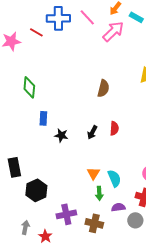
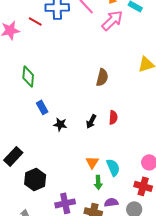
blue rectangle: (43, 118) -> (42, 107), turned -32
black rectangle: (14, 167) -> (13, 156), turned 54
purple semicircle: (118, 207) -> (111, 202), moved

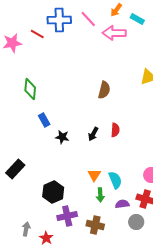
pink arrow: (112, 20) -> (114, 33), turned -135
black hexagon: (35, 179) -> (53, 192), moved
purple semicircle: (111, 202) -> (122, 204), moved

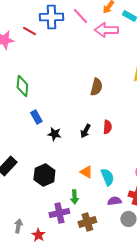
orange triangle: (94, 175) -> (86, 172), turned -32
black hexagon: (53, 192) -> (44, 175), moved
green arrow: (100, 195) -> (74, 197), moved
brown cross: (95, 225) -> (87, 222), turned -30

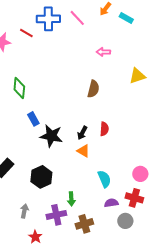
pink arrow: (106, 30) -> (103, 52), moved, size x0.6
black star: (54, 134) -> (51, 136), size x1.6
orange triangle: (86, 172) -> (83, 151), moved
gray arrow: (18, 226) -> (24, 211), moved

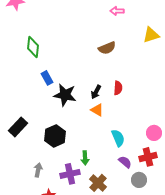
brown semicircle: (93, 89) -> (107, 48), turned 54
red cross: (134, 198) -> (148, 157), turned -30
purple semicircle: (111, 203) -> (125, 162), turned 48
brown cross: (84, 224) -> (98, 183), turned -30

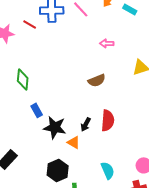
red semicircle: (118, 88) -> (108, 120), size x1.5
orange triangle: (97, 110) -> (74, 142), moved
black hexagon: (55, 136) -> (58, 170), moved

